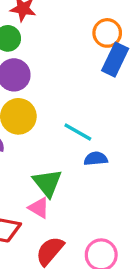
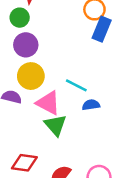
pink triangle: (39, 208) -> (48, 103), moved, size x1.5

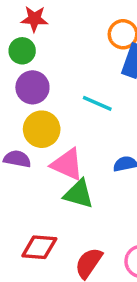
cyan line: (76, 85) -> (97, 103), moved
green triangle: (55, 125) -> (79, 194), turned -30

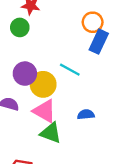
purple circle: (32, 87) -> (25, 74), moved
yellow circle: (42, 129) -> (43, 84), moved

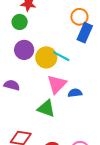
purple circle: (25, 74) -> (24, 50), moved
yellow circle: (43, 84) -> (46, 57), moved
pink triangle: (44, 111) -> (57, 84), moved, turned 45

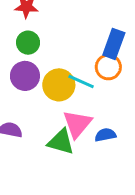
orange circle: (79, 17) -> (108, 67), moved
green circle: (20, 22) -> (28, 43), moved
green triangle: (46, 108) -> (61, 142), moved

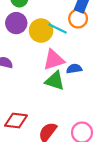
pink triangle: (77, 124) -> (54, 60), turned 30
green triangle: (61, 142) -> (55, 81), moved

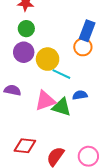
cyan line: (58, 29) -> (61, 74), moved
pink triangle: (54, 60) -> (45, 101), moved

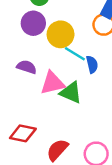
purple semicircle: (13, 90) -> (27, 67), moved
blue semicircle: (80, 95) -> (92, 64), moved, turned 80

